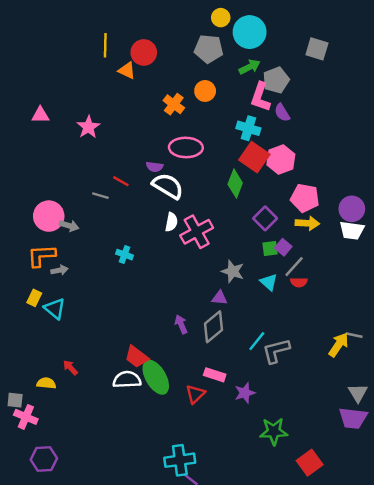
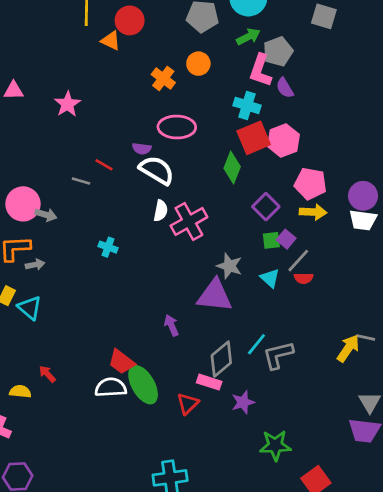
red square: (254, 157) -> (254, 138), turned 32
purple triangle: (220, 298) -> (215, 296), size x2.0
gray diamond: (213, 327) -> (221, 359), moved

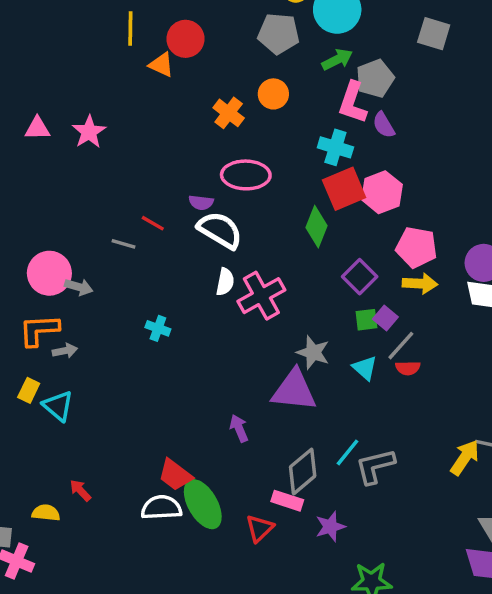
pink star: (68, 104) -> (89, 132), moved

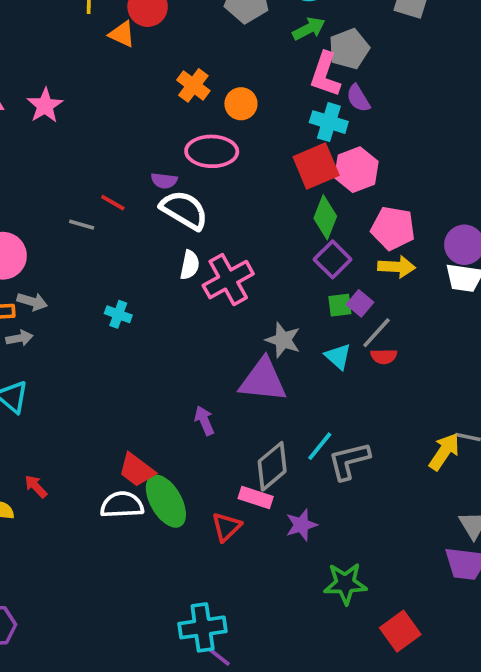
orange circle: (273, 94) -> (241, 104), moved
cyan cross: (335, 147) -> (329, 122), moved
green diamond: (316, 227) -> (325, 217), moved
gray arrow: (79, 287) -> (32, 302), moved

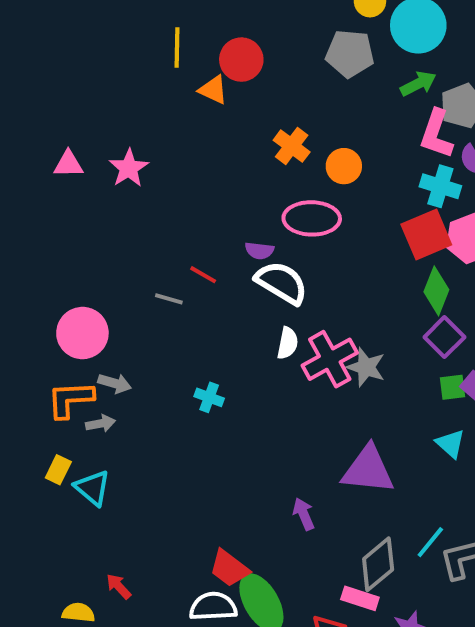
gray star: (283, 340) -> (366, 367), moved

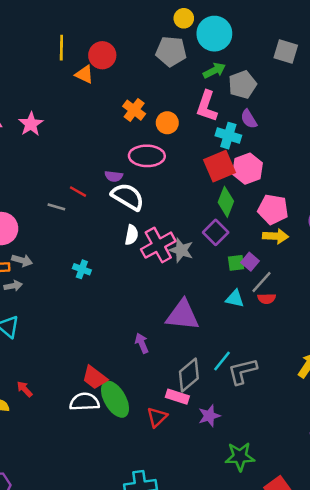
pink L-shape: (436, 134) -> (207, 106), moved
purple square: (444, 337) -> (216, 232), moved
cyan triangle: (450, 444) -> (235, 299), turned -30

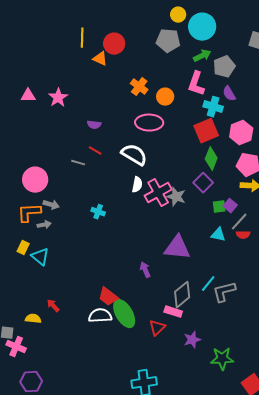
pink hexagon: (247, 169) -> (241, 133), moved
purple semicircle: (114, 176) -> (94, 125), moved
purple star: (209, 416) -> (192, 340), moved

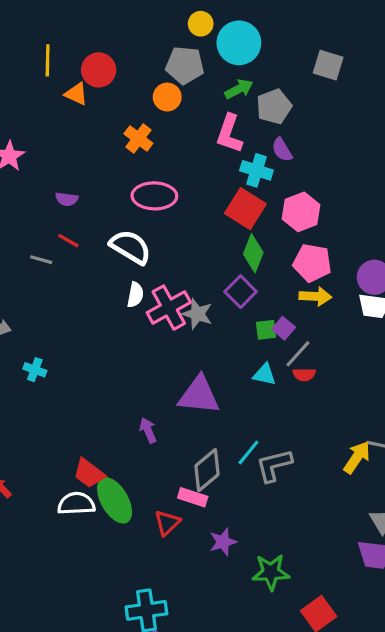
orange circle: (165, 97) -> (167, 97), moved
red square: (206, 131) -> (245, 209), turned -35
cyan cross: (98, 212) -> (35, 370), moved

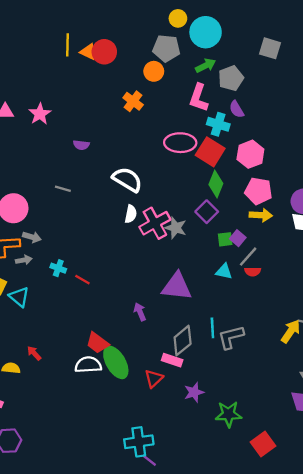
orange triangle: (76, 94) -> (88, 52), moved
pink ellipse: (154, 196) -> (180, 143), moved
red line: (68, 241) -> (82, 280), moved
cyan line: (248, 453) -> (212, 328), turned -42

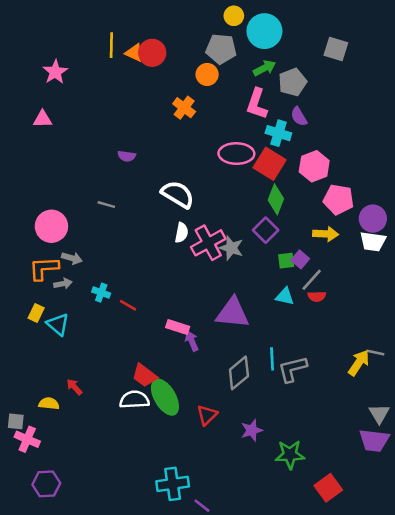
pink star: (40, 114) -> (55, 72), moved
pink pentagon: (258, 191) -> (338, 199), moved
pink rectangle: (172, 360) -> (178, 327), moved
cyan cross: (139, 442) -> (173, 484), moved

